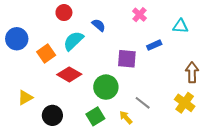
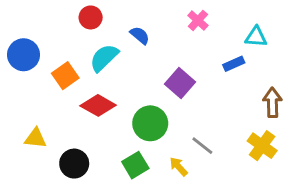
blue rectangle: (154, 45) -> (234, 64), moved
purple square: (127, 59) -> (180, 83), turned 36
yellow triangle: (25, 98) -> (35, 138), turned 35

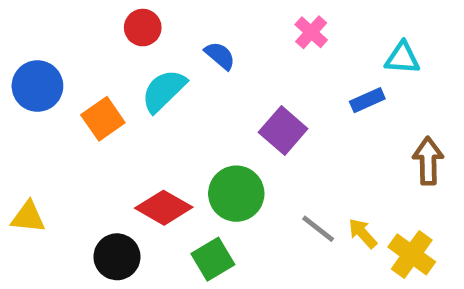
red diamond: (98, 105) -> (164, 208), moved
yellow triangle: (35, 138) -> (28, 217), moved
yellow cross: (262, 146) -> (412, 254), moved
yellow arrow: (179, 167) -> (363, 233), moved

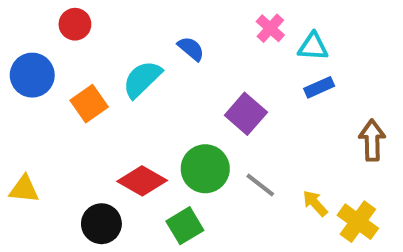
red circle: (143, 28) -> (75, 24), moved
cyan triangle: (402, 58) -> (313, 47), moved
gray line: (318, 229) -> (260, 185), moved

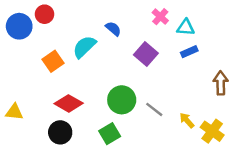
blue circle: (32, 75) -> (19, 26), moved
purple square: (246, 114) -> (146, 54), moved
red diamond: (142, 181) -> (69, 103), moved

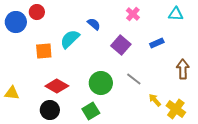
cyan triangle: (186, 27) -> (176, 14), moved
orange square: (53, 61) -> (44, 51), turned 30
gray line: (154, 109) -> (134, 79), moved

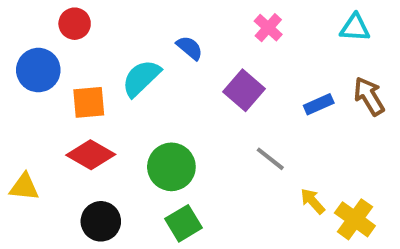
blue circle: (16, 22) -> (38, 70), moved
blue rectangle: (157, 43) -> (319, 104), moved
brown arrow: (183, 69) -> (369, 96), moved, turned -30
green circle: (101, 83) -> (171, 167), moved
red diamond: (57, 86) -> (91, 155), moved

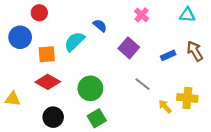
yellow cross: (355, 219) -> (187, 98), moved, turned -30

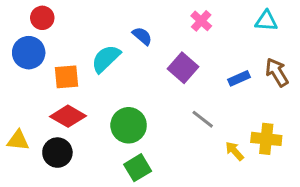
red circle: (39, 13) -> (42, 18), moved
black circle: (53, 117) -> (57, 153), moved

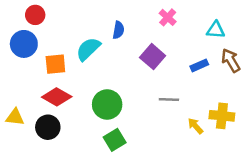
cyan triangle: (266, 21) -> (216, 30), moved
blue semicircle: (142, 36) -> (118, 30), turned 60
gray line: (203, 119) -> (169, 99), turned -36

